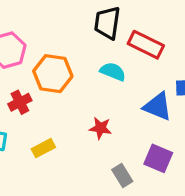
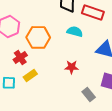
yellow rectangle: (43, 148) -> (30, 76), moved

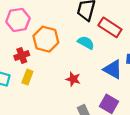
yellow rectangle: (30, 76) -> (27, 77), turned -48

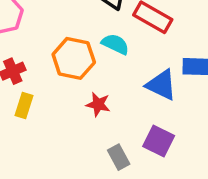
orange hexagon: (46, 39) -> (74, 58), moved

